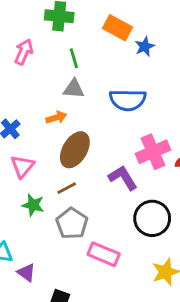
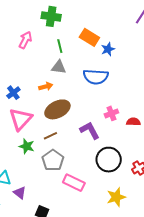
orange rectangle: (118, 28) -> (89, 37), moved
blue star: (145, 46) -> (108, 49), moved
brown ellipse: (75, 150) -> (57, 109), turned 30
pink cross: (153, 152) -> (111, 113), size x0.6
pink triangle: (22, 166) -> (21, 119), size x1.4

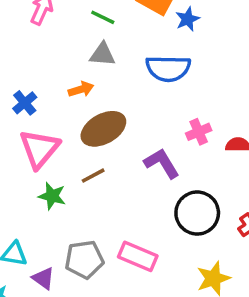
green line: (60, 46) -> (103, 17), turned -48
gray pentagon: (53, 160) -> (84, 260), moved, turned 30

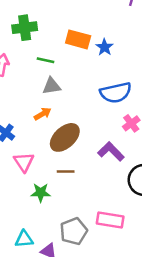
blue semicircle: (168, 68) -> (116, 93), moved
pink triangle: (39, 149) -> (24, 162), size x0.7
brown line: (93, 176) -> (66, 172), turned 42

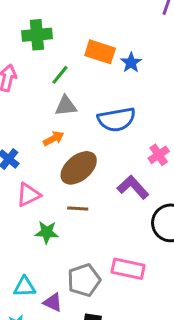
green line: (45, 60) -> (60, 75), turned -66
blue semicircle: (116, 93) -> (116, 119), moved
pink triangle: (24, 162) -> (28, 195), turned 35

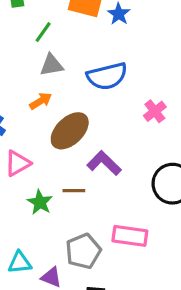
purple L-shape: (133, 187) -> (104, 163), moved
brown line: (78, 209) -> (74, 191), moved
green star: (47, 232) -> (40, 202), turned 30

